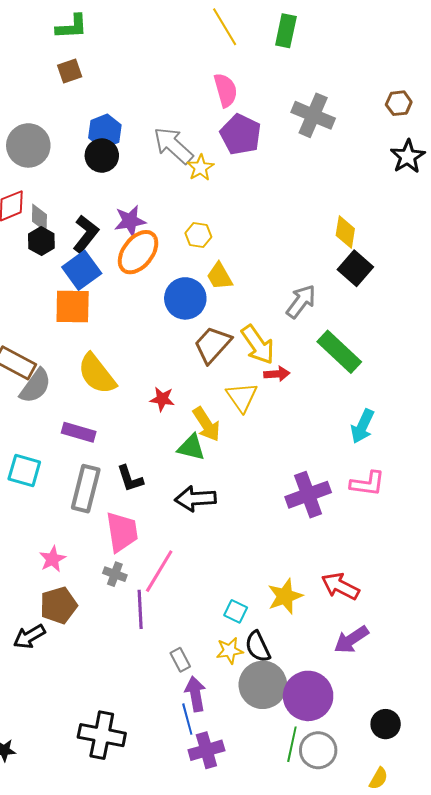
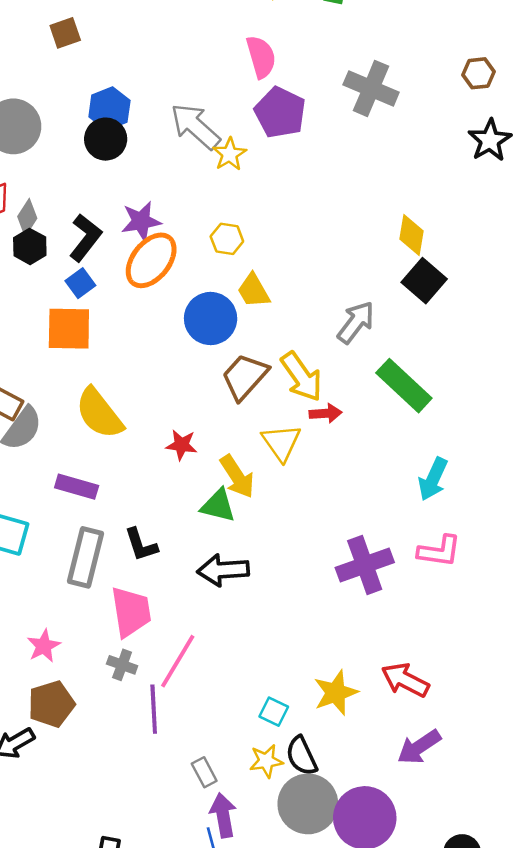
gray diamond: (39, 218) -> (27, 217), turned 32
blue square: (82, 270) -> (80, 283), size x0.6

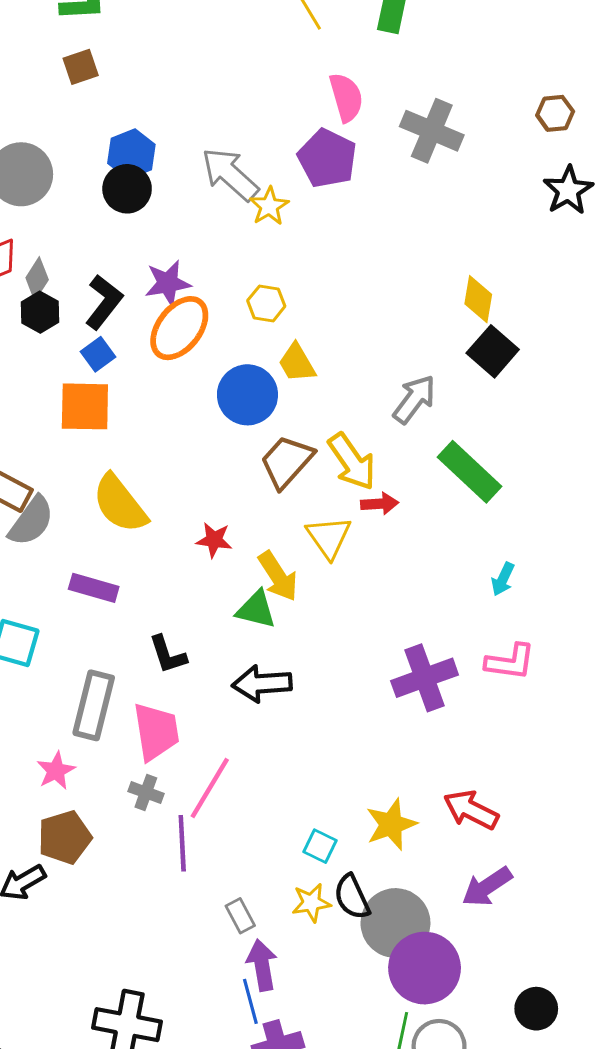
pink semicircle: (261, 57) -> (346, 97), moved
cyan arrow: (433, 479) -> (503, 579), size x0.7
gray rectangle: (85, 557) -> (94, 705), moved
gray circle: (308, 804) -> (395, 923), moved

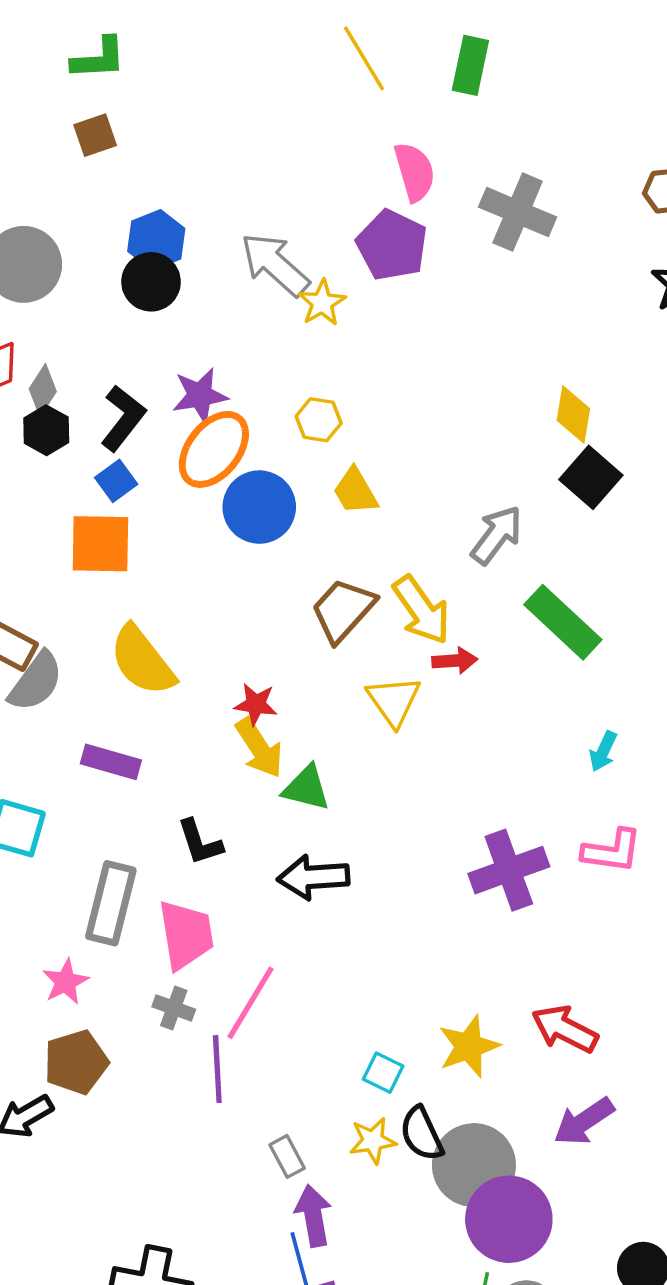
blue circle: (247, 395) -> (259, 507), moved
yellow arrow: (278, 576) -> (259, 748), moved

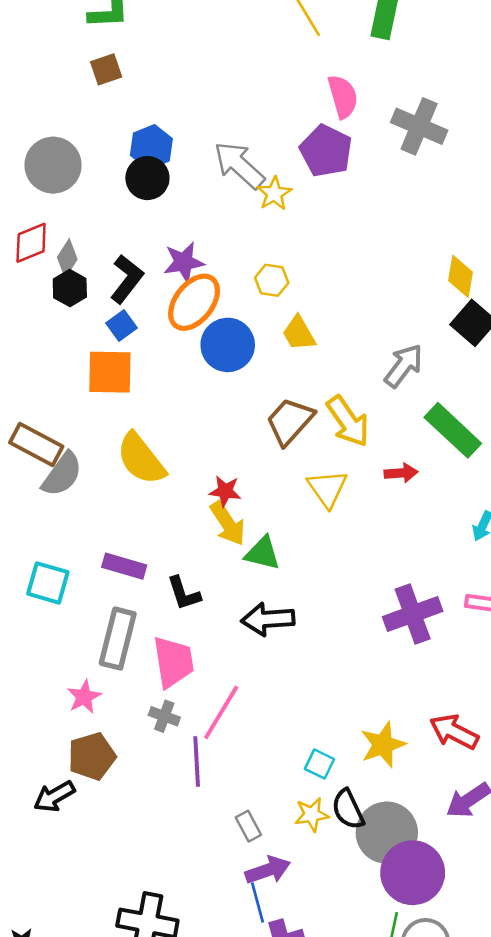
red arrow: (455, 661) -> (401, 473), moved
purple rectangle: (111, 762) -> (124, 566), moved
purple arrow: (313, 1216) -> (268, 870), turned 81

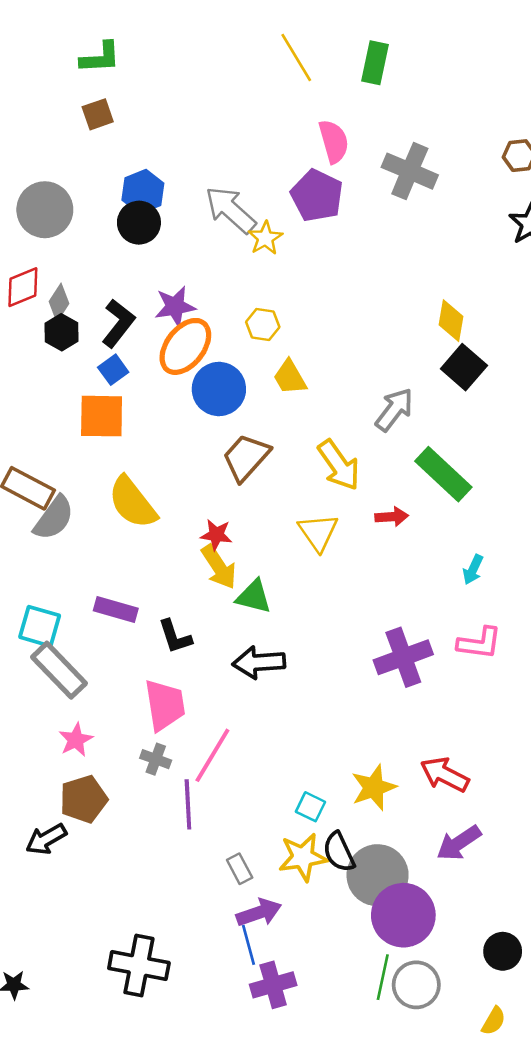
brown trapezoid: (290, 421) -> (246, 457), moved
gray rectangle: (118, 639) -> (59, 670), moved, turned -58
yellow star: (312, 815) -> (303, 857), size x1.4

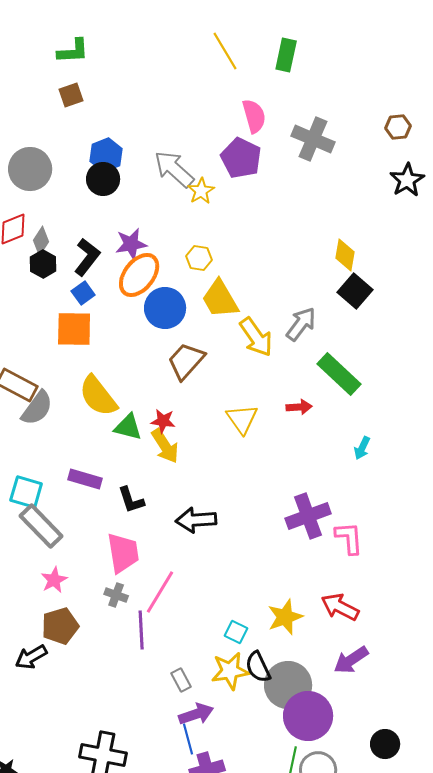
yellow trapezoid: (290, 377) -> (220, 299), size x1.4
yellow arrow: (339, 465) -> (256, 337), moved
green triangle: (254, 597) -> (128, 427), moved
pink L-shape: (479, 643) -> (349, 538), moved, turned -102

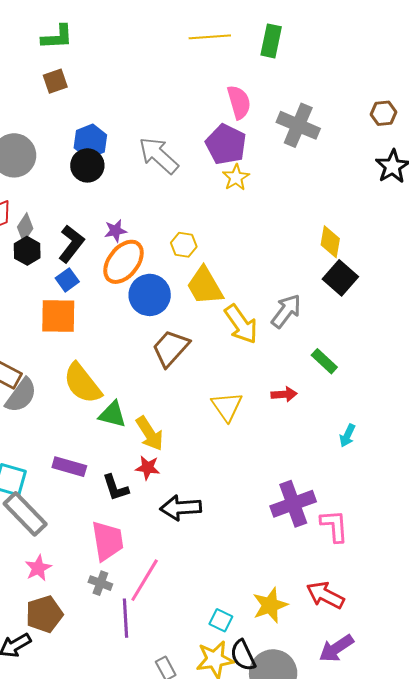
yellow line: (225, 51) -> (210, 37), turned -63
yellow star: (201, 191) -> (236, 178), moved
purple star: (131, 244) -> (115, 231), size x0.7
green rectangle: (339, 374) -> (324, 361), size x0.6
red star: (163, 421) -> (148, 468), moved

